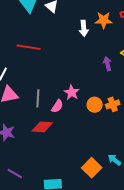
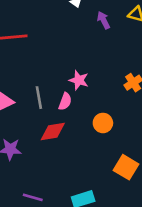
purple arrow: (107, 64) -> (104, 20), moved
orange circle: (95, 105) -> (103, 123), moved

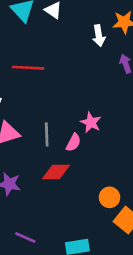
orange circle: (103, 123) -> (109, 197), moved

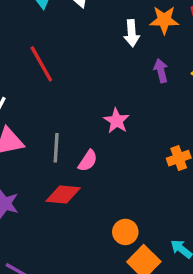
red line: (28, 68) -> (41, 64), turned 52
pink star: (91, 122) -> (116, 121), moved

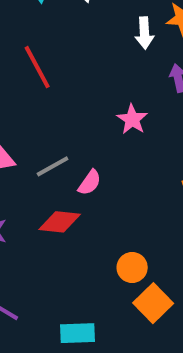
pink star: (116, 121) -> (132, 119), moved
gray line: (56, 148) -> (53, 166), turned 56

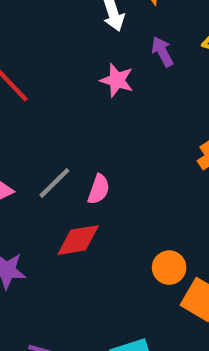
pink star: (132, 119) -> (117, 80), moved

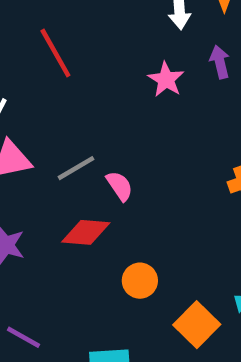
pink semicircle: (99, 189) -> (120, 186), turned -68
orange circle: (169, 268) -> (140, 281), moved

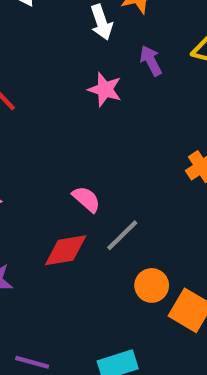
gray line: (76, 168) -> (122, 235), moved
orange circle: (140, 281) -> (152, 285), moved

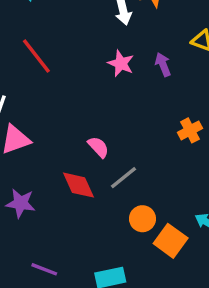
purple arrow: (151, 61) -> (163, 65), moved
red diamond: (66, 250) -> (78, 185), turned 69

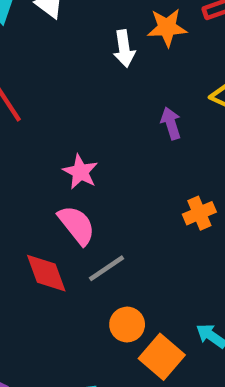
pink star: (121, 63) -> (80, 172), moved
pink semicircle: (98, 147) -> (77, 225), size x1.4

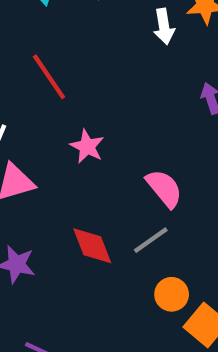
pink star: (80, 172) -> (87, 146), moved
pink semicircle: (77, 225) -> (164, 188), moved

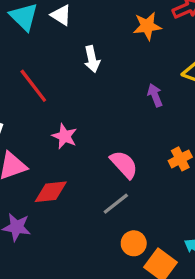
white arrow: (164, 26) -> (92, 59), moved
red diamond: (92, 246) -> (51, 192), moved, turned -72

